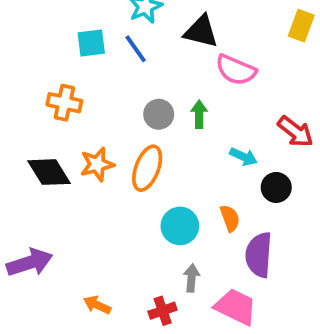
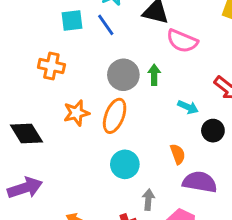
gray circle: (159, 114) -> (123, 75), size x1.4
black diamond: (49, 172) -> (26, 134), moved
cyan circle: (180, 226) -> (125, 164), moved
purple semicircle: (259, 255) -> (200, 182), turned 96

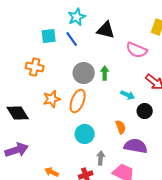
pink semicircle: (182, 41) -> (137, 50), moved

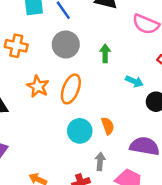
gray circle: (84, 73) -> (66, 44), moved
orange star: (52, 99) -> (38, 86), turned -30
orange semicircle: (121, 127) -> (108, 126), moved

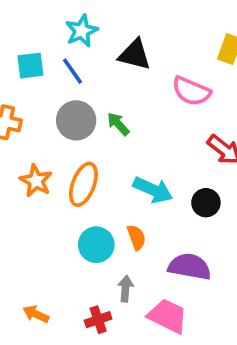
green arrow: (105, 53) -> (118, 124), moved, turned -42
cyan arrow: (134, 81) -> (153, 190), moved, size x1.5

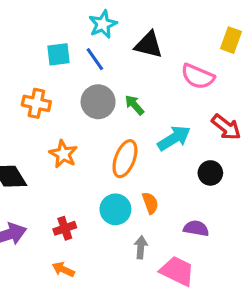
orange ellipse: (83, 184) -> (125, 159), moved
cyan arrow: (153, 190) -> (174, 138), moved, turned -56
purple semicircle: (189, 267) -> (196, 228), size x0.7
red cross: (98, 320) -> (65, 228), moved

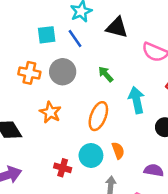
gray circle: (98, 102) -> (63, 72), moved
cyan arrow: (174, 138) -> (137, 100), turned -70
red cross: (65, 228) -> (63, 168), moved, turned 35

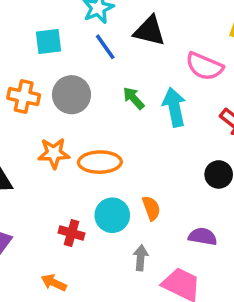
blue line: (75, 38) -> (105, 47), moved
cyan arrow: (137, 100) -> (174, 107), moved
orange star: (50, 112) -> (54, 153), turned -30
orange ellipse: (98, 116) -> (100, 162), moved, turned 68

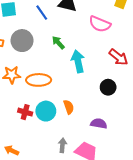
cyan arrow: (174, 107) -> (78, 61), moved
red cross: (71, 233) -> (25, 112), moved
gray arrow: (141, 258) -> (62, 145), moved

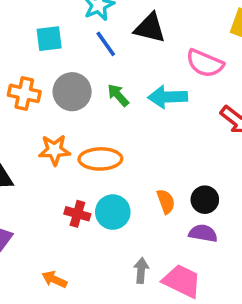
green arrow: (58, 43) -> (118, 95), moved
cyan arrow: (78, 61) -> (168, 97), moved, turned -80
black circle: (108, 87) -> (205, 200), moved
orange semicircle: (69, 107) -> (166, 201), moved

